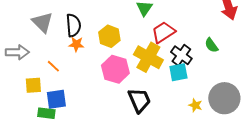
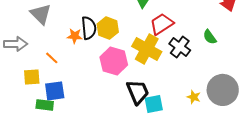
black semicircle: (73, 25) -> (89, 28), moved
cyan square: (178, 72) -> (154, 104), moved

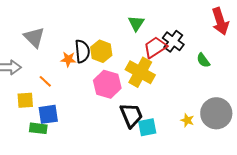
black cross: (180, 47) -> (173, 41), moved

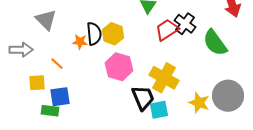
green semicircle: (203, 60) -> (215, 43), size x1.8
yellow cross: (140, 72) -> (164, 78), moved
yellow star: (187, 120) -> (199, 103), size x1.5

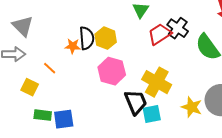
gray triangle: (46, 20) -> (23, 26), moved
yellow square: (37, 83) -> (30, 87), turned 30
blue square: (60, 97) -> (64, 119), moved

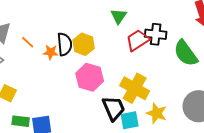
black cross: (178, 28) -> (156, 34), turned -30
orange line: (50, 68) -> (28, 42), moved
yellow star: (192, 107) -> (157, 113), moved

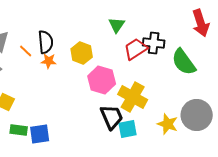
black semicircle: (65, 44) -> (46, 42), moved
pink hexagon: (90, 77) -> (102, 80), moved
yellow star: (157, 113) -> (168, 124), moved

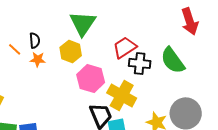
green triangle: (117, 25) -> (83, 23), moved, size x1.6
black semicircle: (46, 42) -> (35, 40), size x0.7
black cross: (154, 43) -> (140, 63), moved

